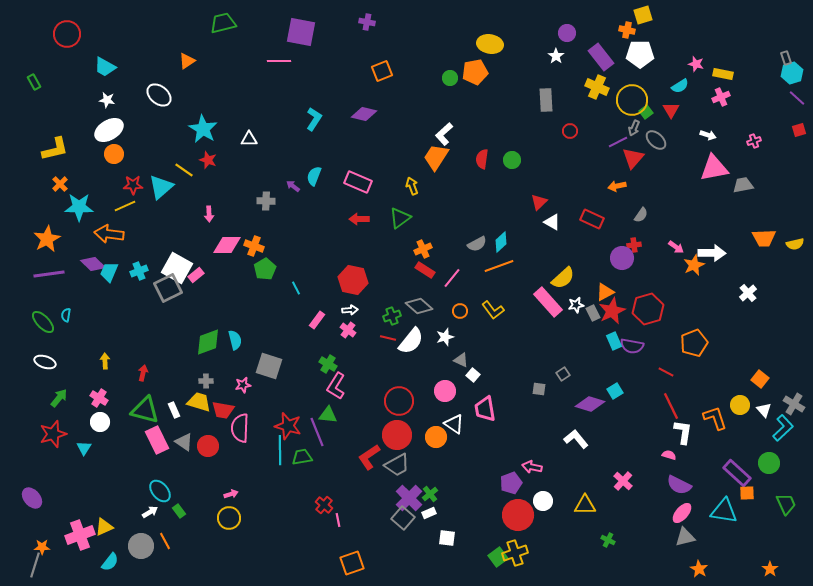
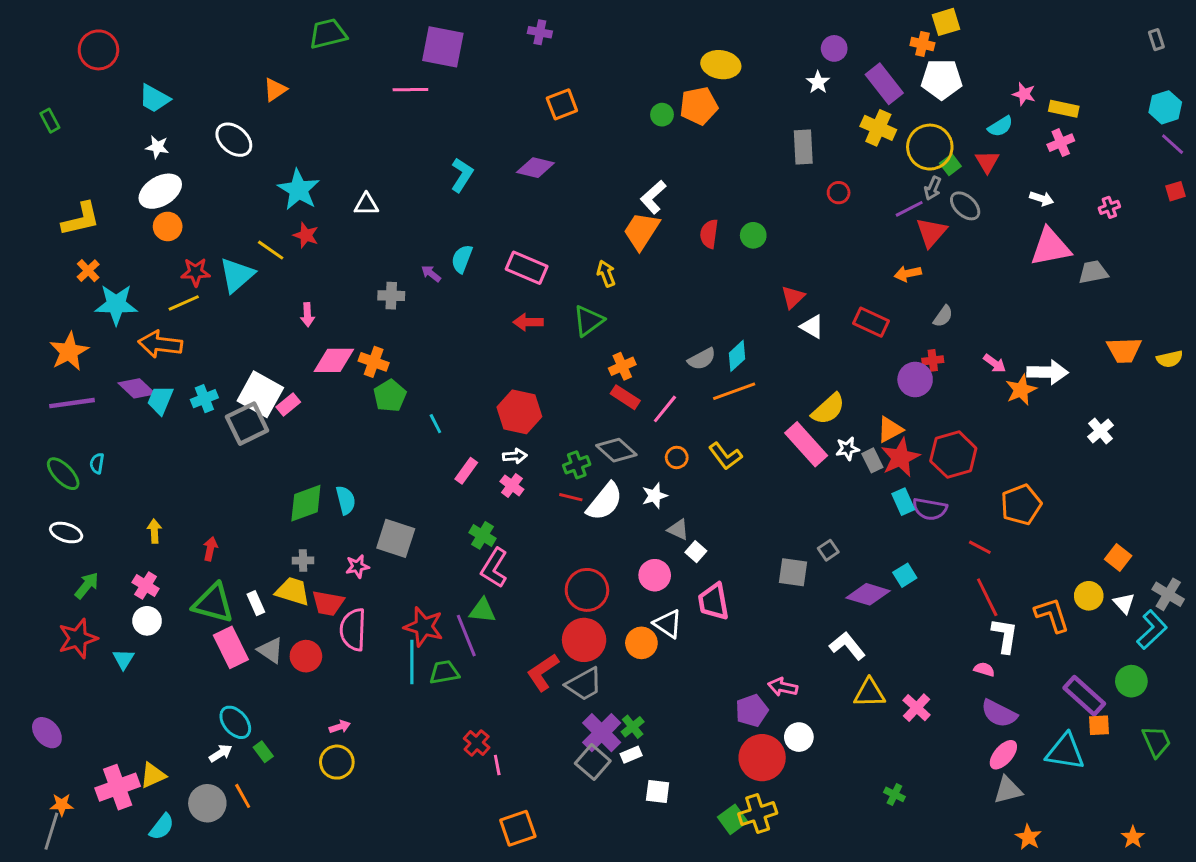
gray rectangle: (786, 58) -> (1156, 40), moved
gray square: (539, 389) -> (793, 572), size x1.5
yellow triangle: (585, 505) -> (869, 693), moved

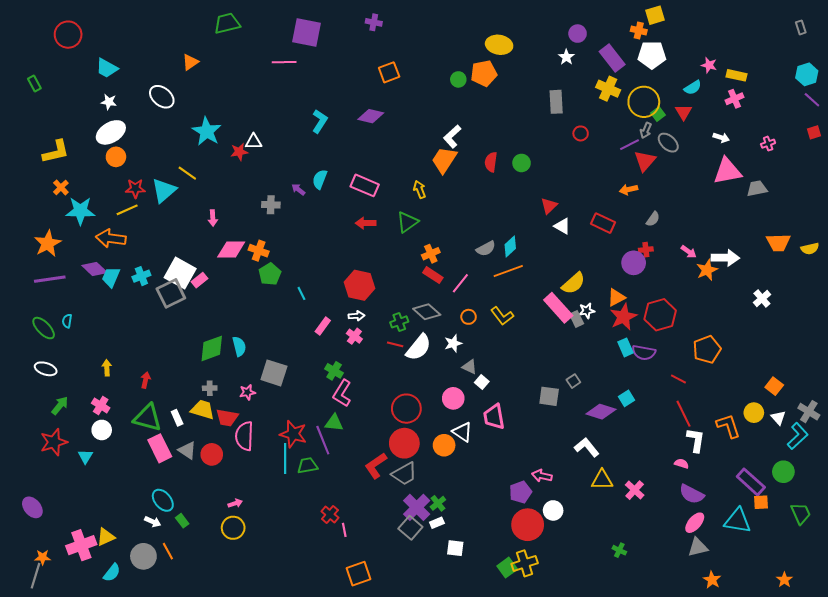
red star: (306, 235) -> (239, 152), moved, turned -30
gray rectangle: (872, 460) -> (577, 319), moved
white arrow: (221, 753) -> (153, 522), turned 56

